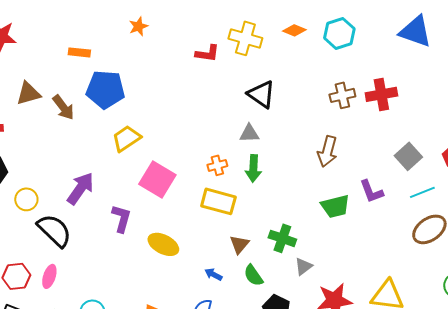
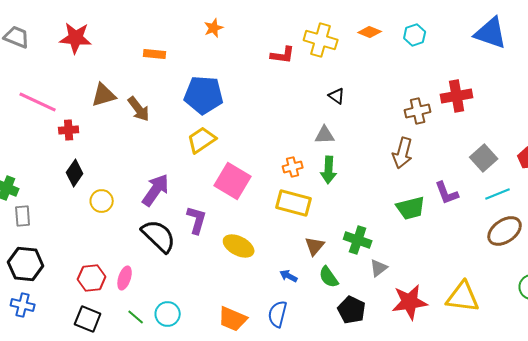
cyan hexagon: (339, 33) -> (415, 35), size x0.7
blue pentagon: (105, 89) -> (204, 95), moved
black triangle: (261, 94) -> (337, 96), size x0.6
brown cross: (342, 95) -> (418, 111), moved
black semicircle: (54, 230) -> (159, 236), moved

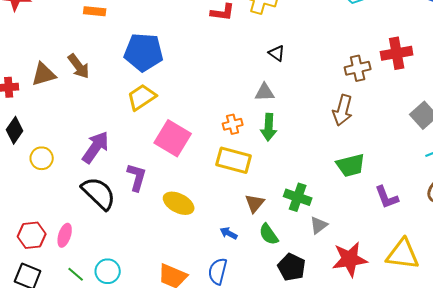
brown triangle: (104, 95) -> (44, 74), moved
purple L-shape: (447, 193) -> (387, 197), moved

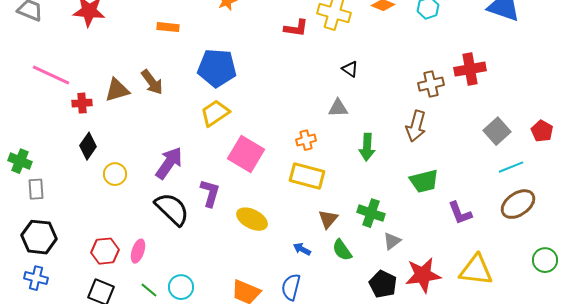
green arrow: (269, 127) -> (367, 147), moved
black pentagon: (292, 267) -> (383, 284), moved

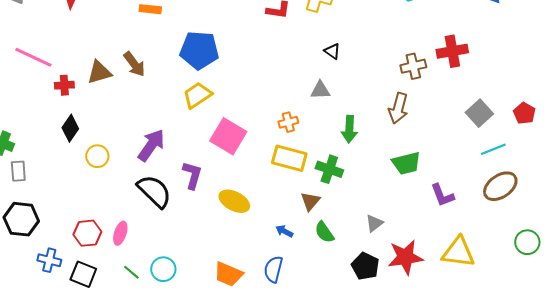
green cross: (371, 213) -> (329, 169), moved
blue cross: (36, 278) -> (49, 260), moved

